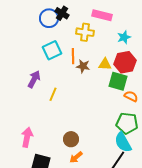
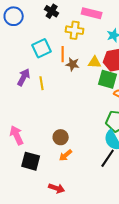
blue circle: (49, 18) -> (14, 16), moved
yellow line: (53, 94) -> (42, 83), moved, turned -32
pink arrow: (27, 137) -> (17, 135), turned -36

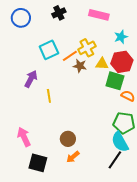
black cross: (52, 11) -> (59, 13), turned 32
yellow cross: (75, 30) -> (87, 48), moved, turned -36
orange line: (63, 54) -> (70, 56), turned 56
yellow line: (42, 83) -> (49, 96), moved

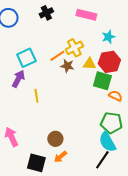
cyan square: (49, 50) -> (26, 58), moved
black square: (38, 163) -> (36, 163), moved

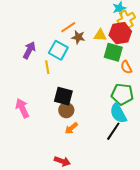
yellow cross: (74, 48) -> (126, 19), moved
cyan square: (26, 58) -> (58, 50), moved, turned -36
orange semicircle: (115, 96) -> (126, 67), turned -144
black square: (36, 163) -> (63, 96), moved

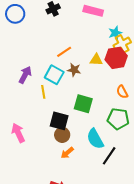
brown star: (78, 37) -> (74, 70), moved
green square: (113, 52) -> (83, 104), moved
cyan semicircle: (118, 113) -> (95, 139), moved

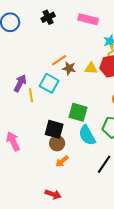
brown star: (74, 70) -> (69, 68), moved
yellow line: (43, 92) -> (31, 95), moved
cyan semicircle: (95, 139) -> (87, 135), moved

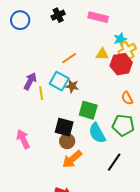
brown star: (69, 68) -> (72, 86), moved
yellow triangle: (91, 68) -> (102, 54), moved
orange arrow: (62, 161) -> (72, 159), size x1.5

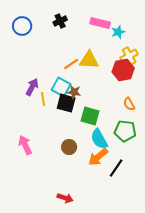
cyan star: (120, 39) -> (118, 32), moved
yellow triangle: (102, 54) -> (89, 60), moved, size x1.5
black square: (64, 127) -> (66, 103), moved
orange arrow: (72, 159) -> (98, 157), moved

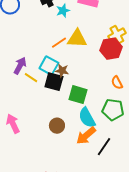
cyan star: (118, 32) -> (63, 11), moved
yellow line: (43, 99) -> (31, 78), turned -48

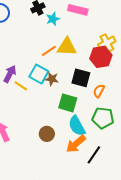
black square: (54, 82) -> (81, 78), moved
orange semicircle: (117, 83) -> (99, 91), moved, turned 56

